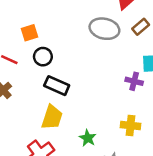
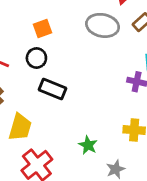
orange square: (30, 33) -> (43, 28), moved
yellow trapezoid: (52, 117) -> (20, 127), moved

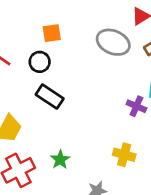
green star: (88, 145) -> (60, 160), moved

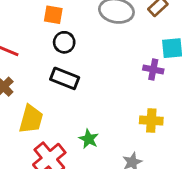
orange square: (52, 33) -> (53, 15), turned 30
black circle: (40, 62) -> (64, 42), moved

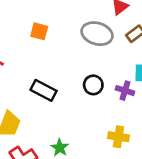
black circle: (64, 42) -> (93, 85), moved

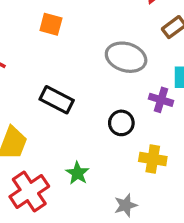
gray ellipse: (97, 34) -> (126, 57), moved
black circle: (93, 85) -> (121, 123), moved

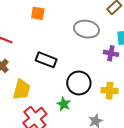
black circle: (121, 123) -> (79, 83), moved, size x1.5

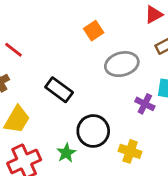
orange square: (38, 13) -> (94, 31), moved, turned 32
gray ellipse: (86, 29) -> (122, 64), turned -40

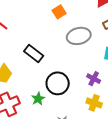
purple cross: (145, 104) -> (94, 79), moved
yellow cross: (130, 151) -> (94, 103), moved

